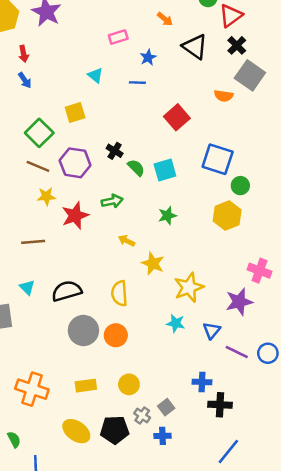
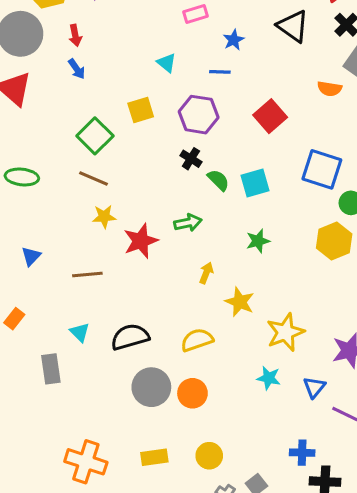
purple hexagon: (75, 163) -> (199, 115), moved
yellow arrow: (127, 241) -> (206, 273), turned 84
yellow semicircle: (119, 293) -> (197, 340), turned 75

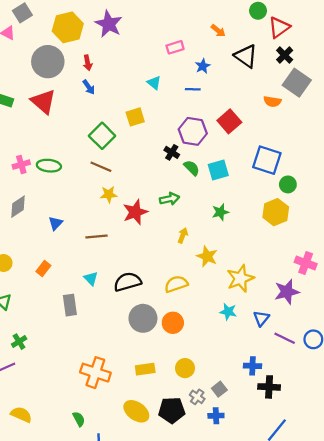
purple hexagon: (199, 115) -> (193, 131), moved

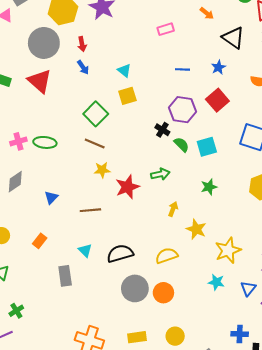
blue star: (203, 66) -> (218, 67), moved
cyan triangle: (154, 83) -> (124, 70), moved

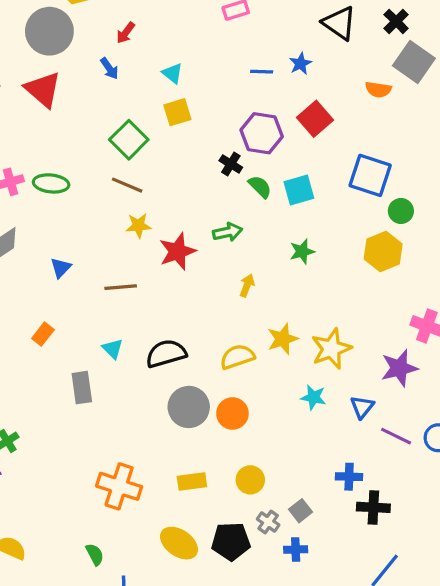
red arrow: (82, 44) -> (126, 33), moved, turned 48
blue star: (218, 67) -> (300, 64), moved
yellow star: (196, 229) -> (283, 339), moved, turned 30

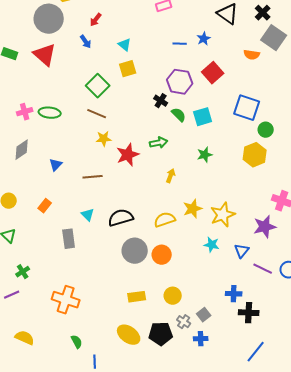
orange cross: (119, 486) -> (66, 300), moved

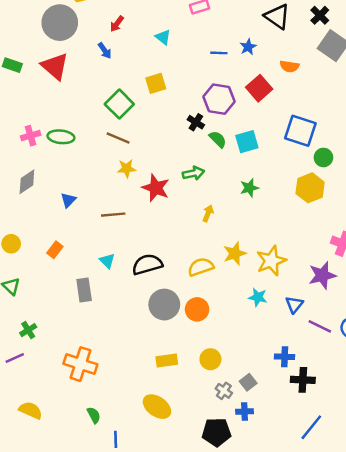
cyan triangle: (125, 45) -> (163, 37), moved
orange semicircle: (252, 55) -> (289, 66), moved
red star: (128, 155) -> (156, 188), turned -30
black pentagon: (161, 334) -> (217, 432), moved

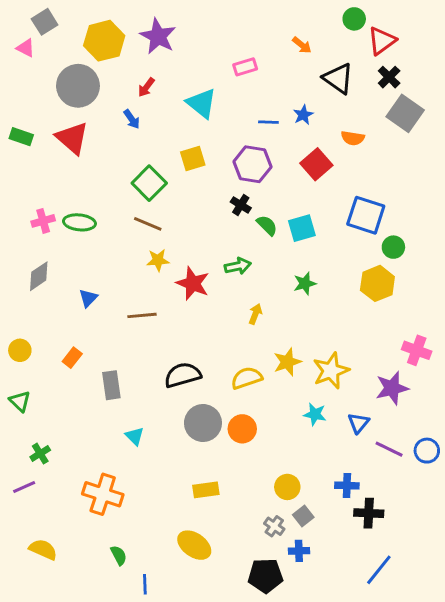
cyan triangle: (163, 37) -> (202, 103), size x1.6
purple hexagon: (219, 99) -> (252, 164), moved
cyan triangle: (107, 261) -> (135, 436), moved
gray rectangle: (84, 290) -> (111, 385), moved
yellow circle: (210, 359) -> (287, 487), moved

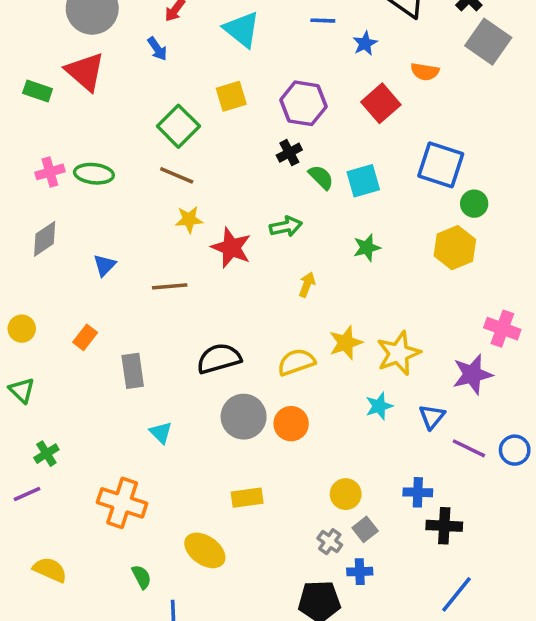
blue line: (268, 122) -> (323, 21), moved
green rectangle: (21, 137) -> (38, 91), moved
black cross: (241, 205) -> (289, 153), turned 30
cyan star: (315, 414) -> (379, 406), turned -30
yellow ellipse: (194, 545) -> (205, 550), moved

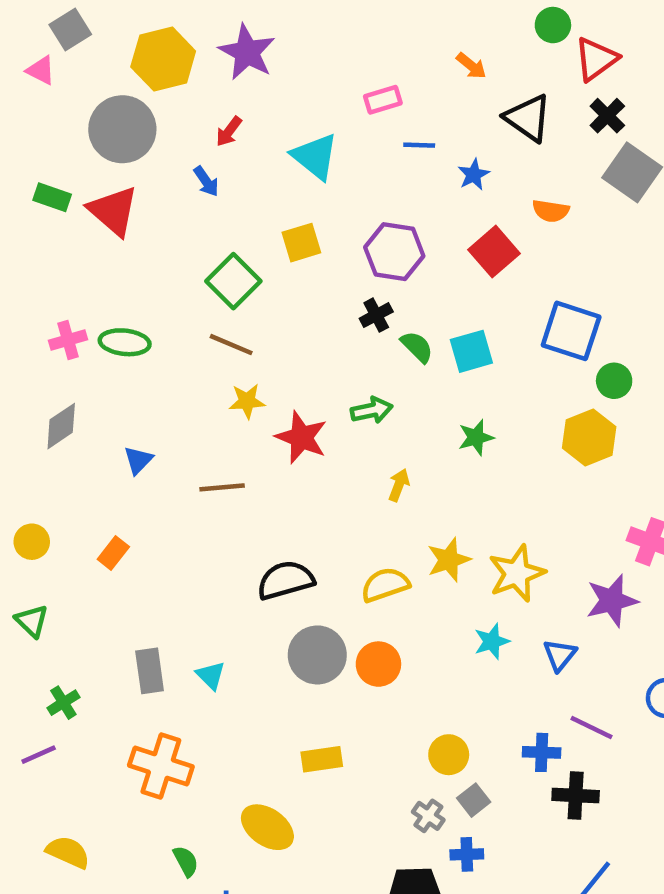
green rectangle: (38, 91) -> (52, 197), moved
gray rectangle: (133, 371) -> (150, 671), moved
purple line: (469, 448) -> (591, 727), moved

